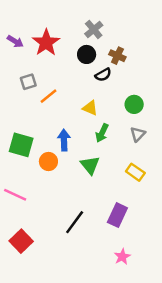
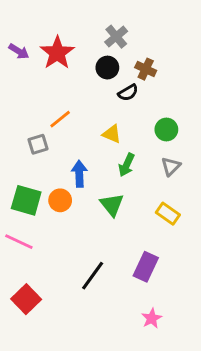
gray square: (28, 82) -> (38, 144), moved
green square: (21, 145) -> (26, 200), moved

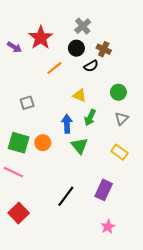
purple arrow: (19, 51) -> (14, 47), moved
orange line: (60, 119) -> (54, 68), moved
blue arrow: (79, 174) -> (67, 124), moved

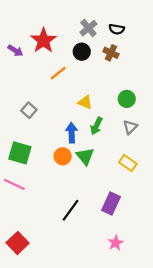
black semicircle: (91, 66) -> (117, 29), moved, turned 40
gray square: (27, 103) -> (29, 110), turned -32
orange circle: (43, 143) -> (63, 156), moved
red square: (19, 213) -> (18, 243), moved

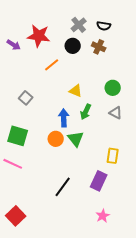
red star: (43, 40) -> (39, 36), turned -30
gray triangle: (130, 127) -> (116, 113), turned -48
yellow rectangle: (128, 163) -> (113, 156), moved, turned 63

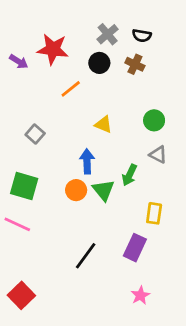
green arrow: (86, 112) -> (129, 175), moved

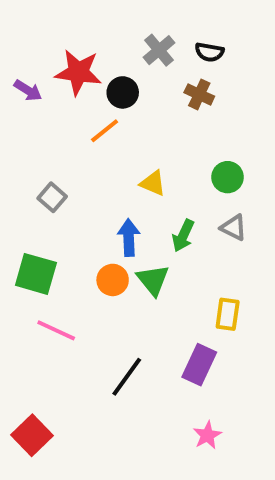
black circle: (99, 63) -> (123, 92), moved
green arrow: (129, 175) -> (183, 236), moved
pink line: (17, 224) -> (56, 330), moved

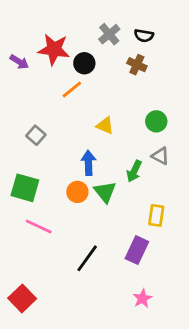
green arrow: (183, 236) -> (134, 171), moved

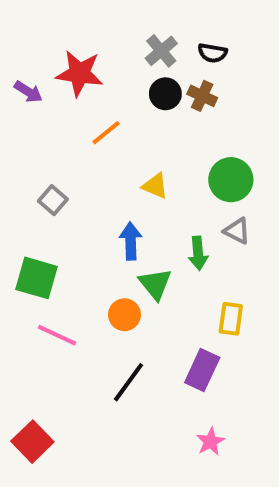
black circle: (84, 63) -> (165, 94), moved
green circle: (156, 121) -> (231, 180), size x1.4
green arrow: (134, 171) -> (198, 253), turned -30
orange circle: (77, 192) -> (124, 315), moved

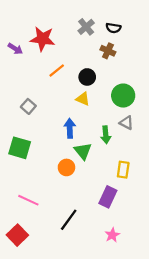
black circle: (165, 94) -> (87, 77), moved
pink line: (57, 335) -> (28, 200), moved
black line: (129, 382) -> (69, 220), moved

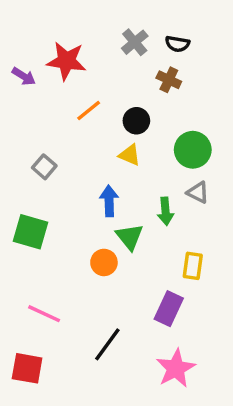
red square: (17, 235) -> (27, 368), turned -36
pink star: (112, 235) -> (176, 368), size x1.6

